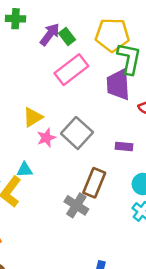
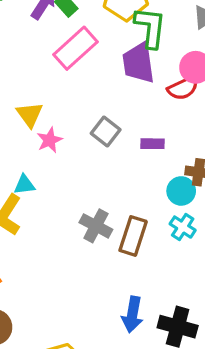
yellow triangle: (33, 117) -> (30, 115), turned -30
gray square: (77, 133) -> (106, 132), moved, size x0.7
brown rectangle: (94, 183) -> (133, 236), moved

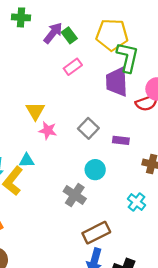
pink rectangle: (75, 48) -> (73, 67), size x0.6
pink star: (50, 140) -> (48, 130), turned 30
cyan circle: (181, 191) -> (95, 170), moved
brown rectangle: (133, 236) -> (96, 233), moved, turned 40

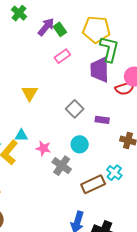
green cross: (21, 17) -> (19, 13), turned 35
pink star: (48, 130) -> (43, 148), moved
brown rectangle: (96, 233) -> (93, 184), moved

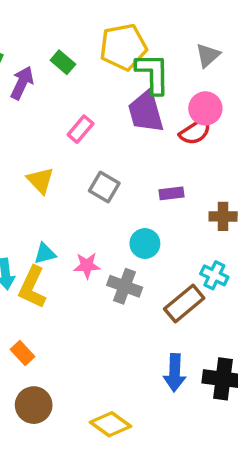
purple arrow: (46, 27) -> (22, 83), moved
pink rectangle: (62, 56) -> (81, 129), moved
gray square: (75, 109) -> (104, 187), moved

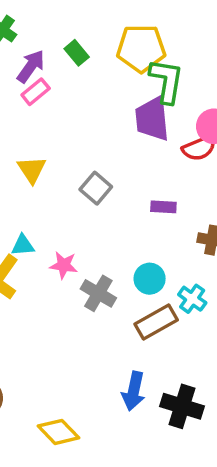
pink rectangle: (81, 129) -> (36, 92), moved
cyan circle: (145, 243) -> (150, 279), moved

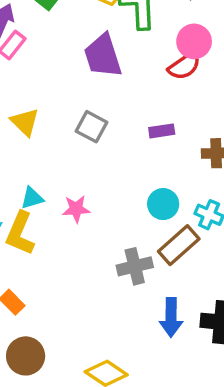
purple trapezoid: (152, 119) -> (103, 56), moved
gray cross: (98, 293) -> (135, 266), moved, turned -32

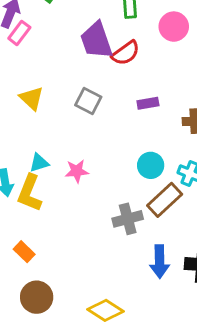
red semicircle: (184, 66) -> (126, 53), moved

